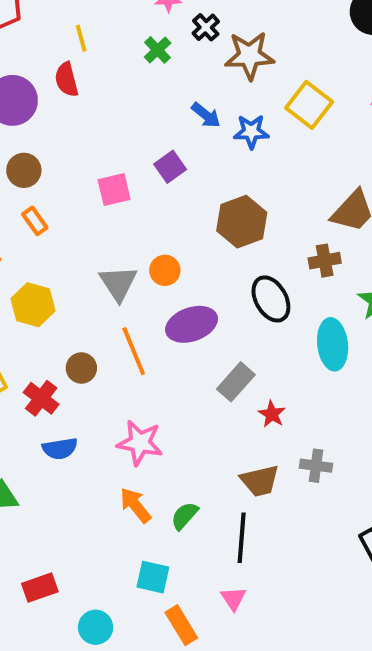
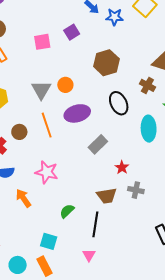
brown cross: (325, 261) -> (147, 85), turned 35
red star: (272, 414) -> (122, 167), moved
orange arrow: (135, 505) -> (23, 198), moved
orange rectangle: (181, 625) -> (44, 266), moved

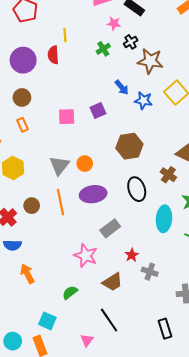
pink star: (47, 172) -> (86, 256), moved
gray cross: (136, 190) -> (150, 272), moved
brown trapezoid: (107, 196) -> (112, 282), turned -30
black line: (95, 224) -> (109, 320), moved, turned -50

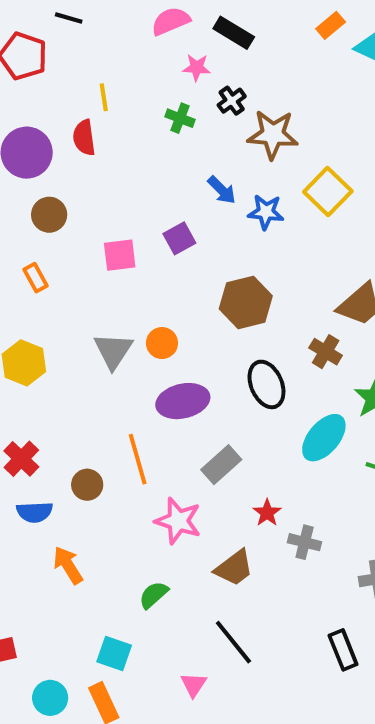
green cross: (103, 49) -> (180, 118), turned -32
brown circle: (22, 98) -> (49, 215), moved
orange line: (60, 202) -> (138, 459), moved
brown circle: (32, 206) -> (87, 485), moved
cyan ellipse: (164, 219) -> (324, 438), turned 40

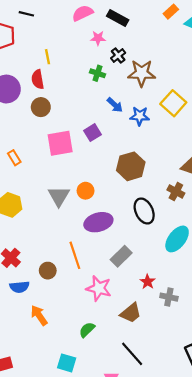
green cross: (180, 118) -> (97, 73), moved
brown circle: (49, 215) -> (41, 107), moved
pink square: (120, 255) -> (60, 143), size x1.4

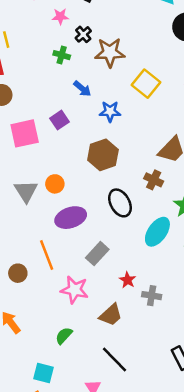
blue star: (140, 116) -> (110, 111), moved

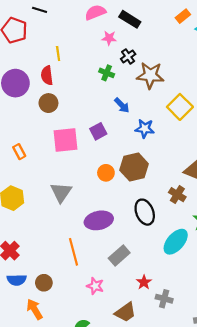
orange circle: (55, 184) -> (106, 173), moved
brown circle: (18, 273) -> (44, 283), moved
pink star: (75, 290) -> (95, 286), size x0.7

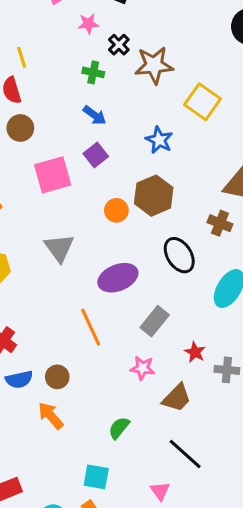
blue arrow: (122, 105) -> (95, 115), moved
blue star: (145, 129) -> (159, 140), turned 30
pink star: (95, 286) -> (142, 368), moved

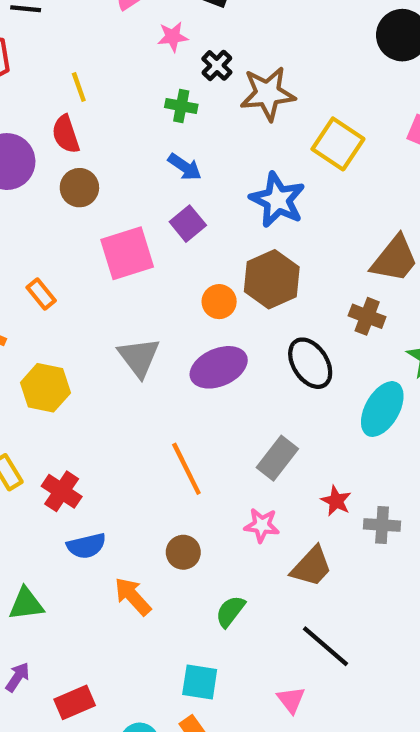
blue star: (159, 140) -> (278, 200), size x1.4
purple ellipse: (118, 278) -> (219, 367), moved
brown circle: (57, 377) -> (183, 552), moved

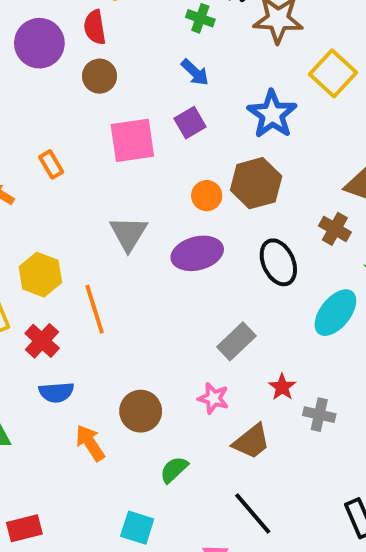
yellow hexagon: (45, 388) -> (40, 275), moved
orange line: (186, 469) -> (95, 309), moved
brown circle: (183, 552) -> (141, 411), size x1.4

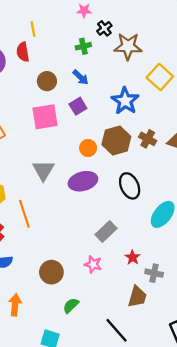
green cross: (200, 18) -> (83, 46), turned -32
brown circle: (100, 76) -> (47, 81), moved
brown cross: (335, 229) -> (148, 139), moved
brown trapezoid: (252, 441) -> (137, 297), moved, turned -35
orange arrow: (90, 443) -> (15, 305), moved, turned 40

